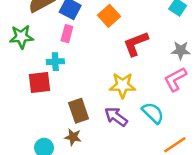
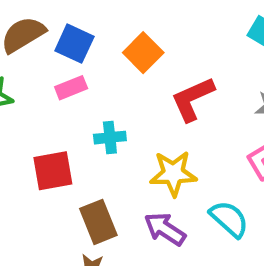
pink rectangle: (67, 34) -> (71, 88), turned 56
cyan cross: (55, 62) -> (110, 138), moved
red square: (39, 83) -> (53, 171), moved

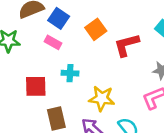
pink rectangle: (71, 88) -> (53, 42), turned 42
red L-shape: (193, 99) -> (127, 45), moved

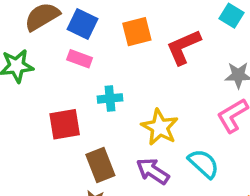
orange square: (96, 29) -> (137, 32), turned 30
yellow star: (102, 98) -> (160, 127), turned 30

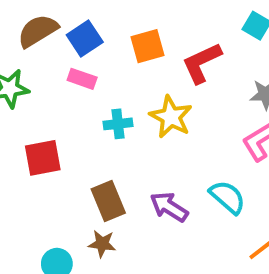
blue square: (83, 24) -> (85, 39), turned 32
red square: (65, 124) -> (43, 158), moved
yellow star: (160, 127) -> (171, 117), moved

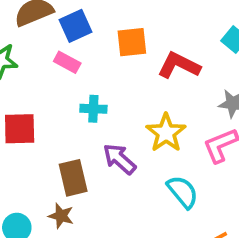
red L-shape: (202, 63) -> (179, 65), turned 42
yellow star: (171, 117) -> (166, 133), moved
purple arrow: (169, 207) -> (119, 159), moved

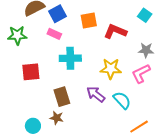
cyan cross: (93, 109) -> (70, 58), size x1.5
yellow star: (166, 133) -> (111, 69), turned -30
purple arrow: (119, 159) -> (96, 94), moved

